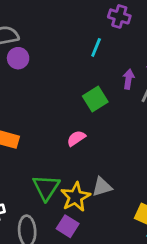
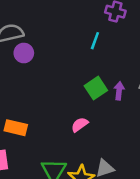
purple arrow: (128, 79) -> (119, 91), moved

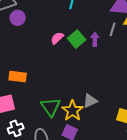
pink semicircle: (80, 125) -> (57, 38), moved

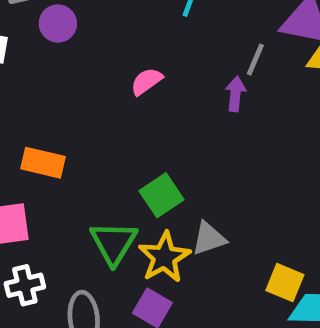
gray line: (113, 29) -> (255, 60), moved
green square: (77, 39) -> (161, 195), moved

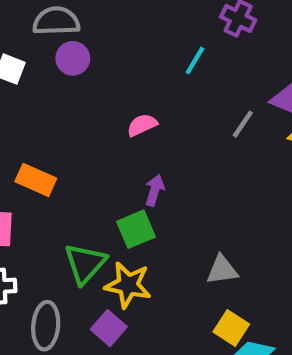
purple arrow: (235, 94) -> (155, 190), moved
gray triangle: (209, 238) -> (222, 270), moved
yellow star: (164, 257) -> (128, 285), turned 30

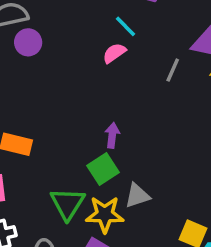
cyan line: (195, 60) -> (126, 26), turned -65
pink semicircle: (142, 125) -> (114, 53), moved
gray triangle: (222, 270) -> (137, 196), moved

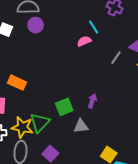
purple arrow: (112, 135) -> (92, 101), moved
yellow star: (105, 214) -> (22, 127), moved

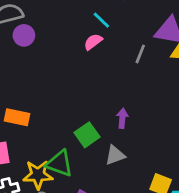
green triangle: (40, 123) -> (60, 163), turned -40

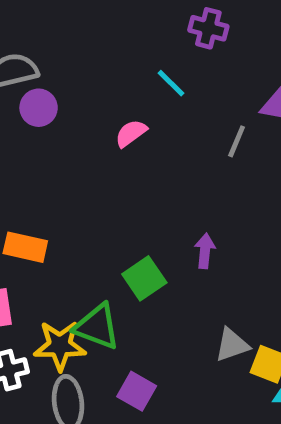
pink semicircle: (93, 42) -> (131, 133), moved
gray triangle: (115, 155) -> (232, 345), moved

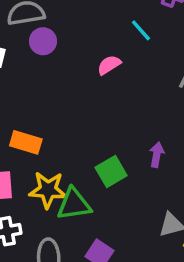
green triangle: (97, 327) -> (74, 204), turned -33
yellow star: (60, 346) -> (48, 190), moved

